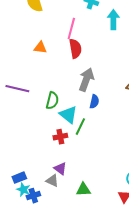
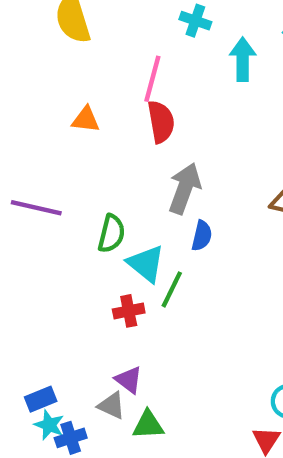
green triangle: (83, 190) -> (148, 425), moved

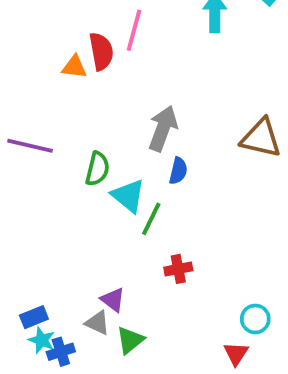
red semicircle: (161, 122) -> (101, 51), moved
red cross: (129, 311) -> (178, 269), moved
green triangle: (148, 425) -> (130, 340), turned -36

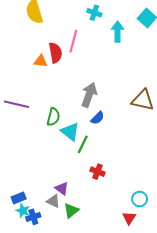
blue semicircle: (178, 171) -> (98, 118), turned 32
red cross: (178, 269) -> (98, 172), turned 32

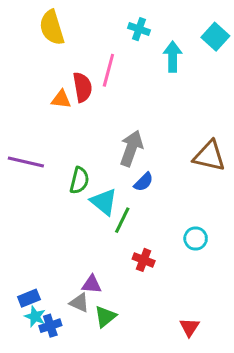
purple triangle: (62, 188) -> (92, 284), turned -32
cyan circle: (140, 199) -> (196, 239), moved

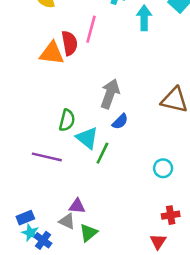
orange triangle: (61, 99) -> (52, 53), size x1.5
purple line: (26, 162) -> (47, 157), moved
red cross: (144, 260) -> (171, 215), moved, turned -30
blue cross: (50, 326) -> (43, 240), turned -36

